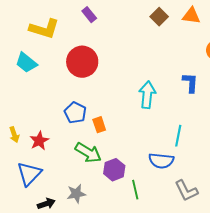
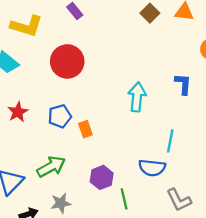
blue pentagon: (75, 113) -> (60, 116), turned 30
red star: (39, 141) -> (18, 112), moved
green arrow: (88, 153) -> (51, 167), moved, turned -60

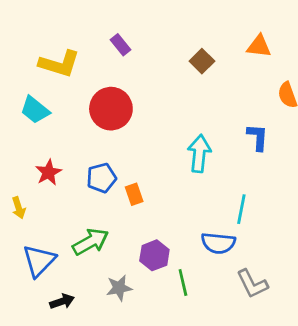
brown square: (150, 13) -> (202, 61), moved
gray star: (61, 203) -> (119, 288), moved

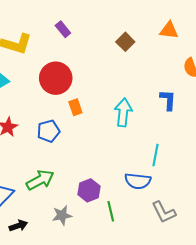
orange rectangle: (134, 194) -> (75, 107), moved

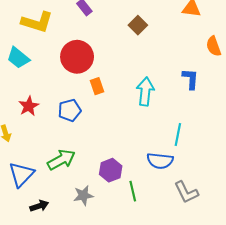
brown square: (125, 42) -> (138, 25), moved

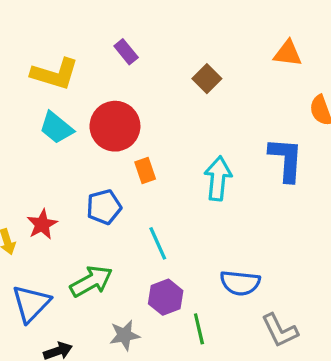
cyan trapezoid: (18, 58) -> (56, 128), moved
blue L-shape: (190, 79) -> (286, 159), size x1.4
red star: (29, 106) -> (42, 224), moved
cyan line: (178, 134) -> (158, 243), moved, turned -35

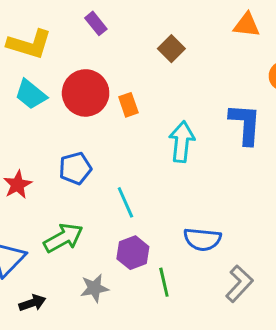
orange rectangle: (145, 171) -> (128, 105), moved
gray L-shape: (280, 330) -> (239, 284), turned -111

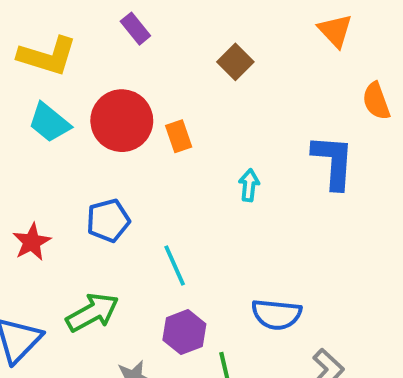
orange triangle: (247, 25) -> (335, 31), turned 40
cyan arrow: (182, 142) -> (249, 185), size x0.6

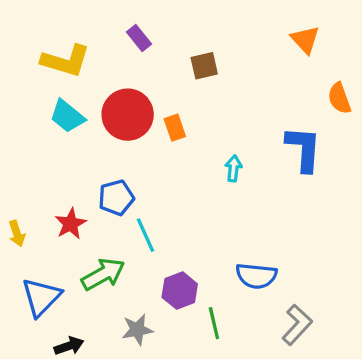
brown square: (235, 62) -> (204, 66), moved, turned 32
red star: (32, 242) -> (71, 224), moved
cyan line: (175, 265) -> (146, 235), moved

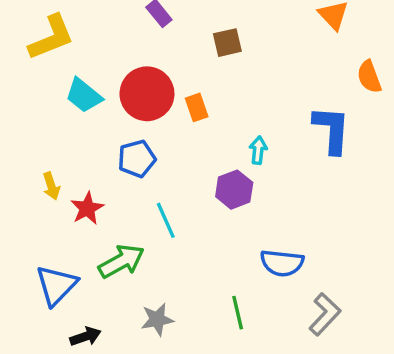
yellow L-shape: (66, 61) -> (51, 37), moved, turned -39
blue pentagon: (116, 198) -> (137, 159), moved
yellow arrow: (17, 234) -> (51, 186), moved
purple hexagon: (180, 291) -> (234, 190), moved

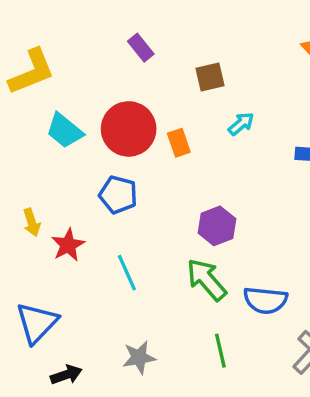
cyan arrow: (258, 150) -> (241, 124), moved, turned 44
blue pentagon: (137, 159) -> (118, 195), turned 30
cyan line: (166, 220) -> (127, 273), moved
green arrow: (121, 261) -> (207, 280), moved, turned -102

